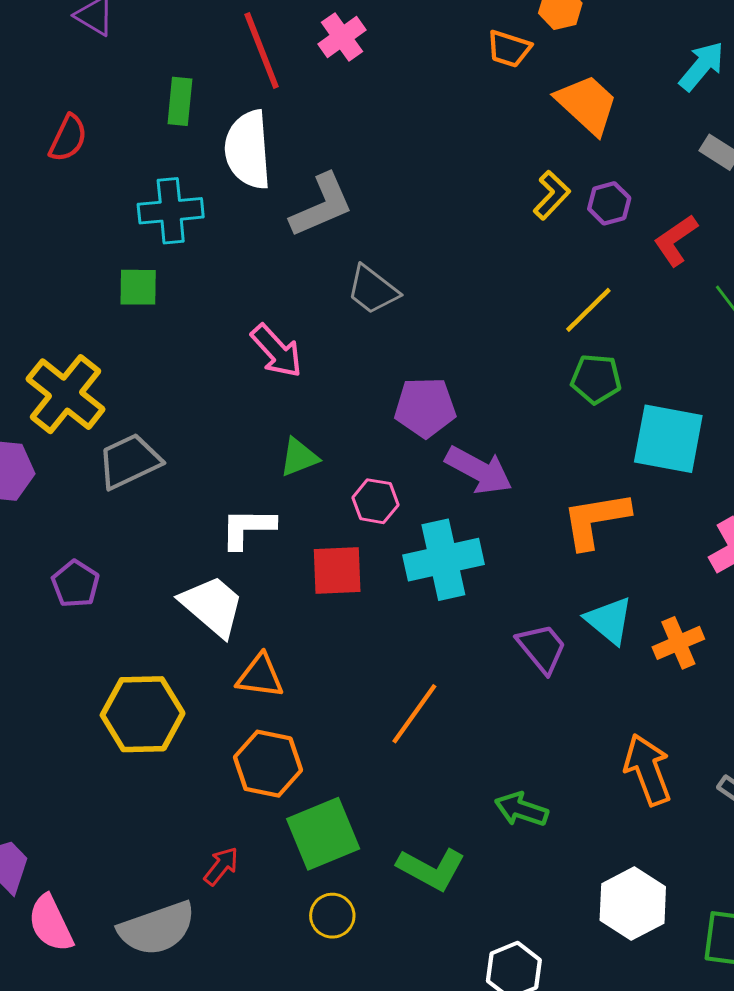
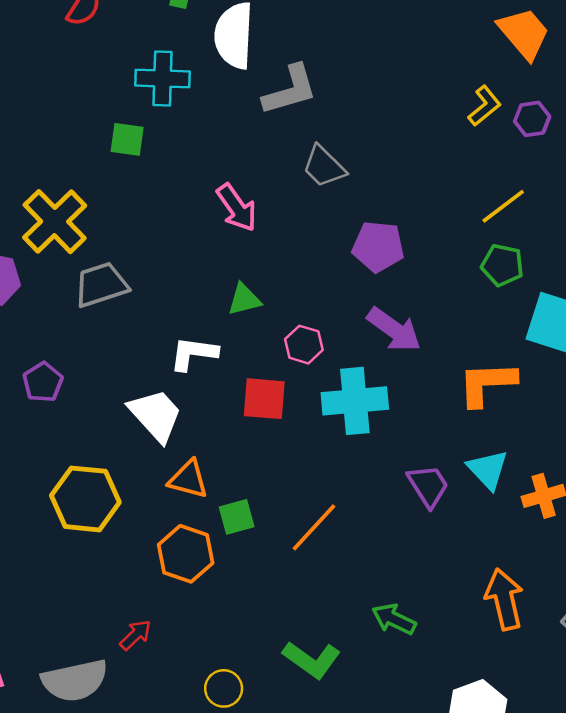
purple pentagon: (425, 407) -> (378, 247), moved
green square: (323, 834) -> (237, 517), moved, size x0.6

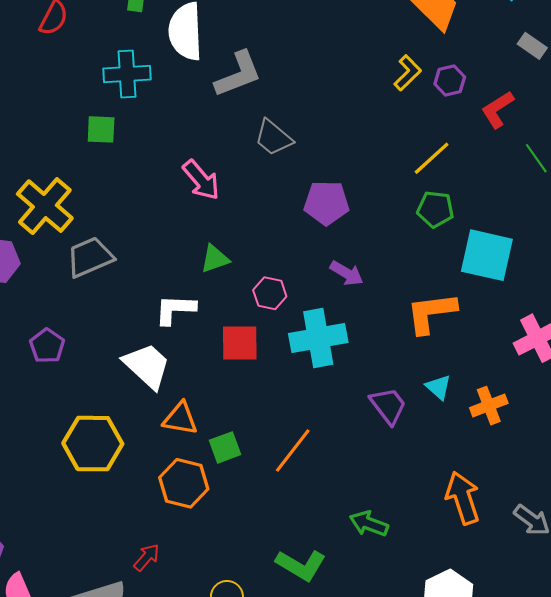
purple arrow: (394, 330) -> (347, 273), size x0.7
cyan triangle: (488, 470) -> (438, 387), size x0.7

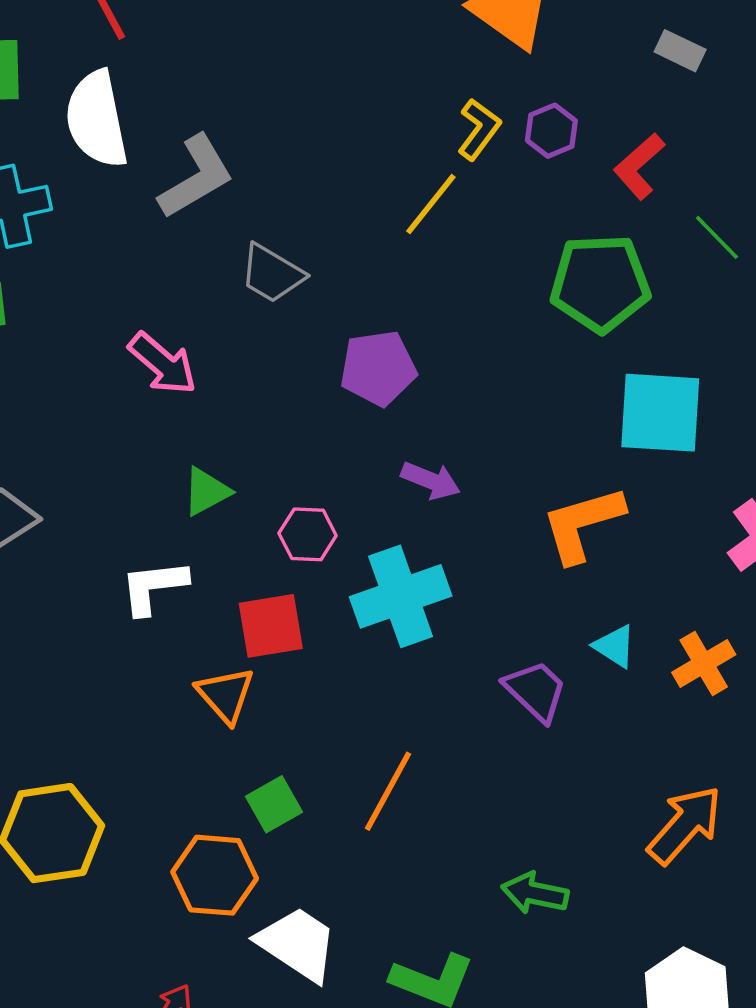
yellow line: (432, 158) -> (431, 204), moved
green pentagon: (435, 209) -> (600, 283), moved, size x1.6
white trapezoid: (147, 366) -> (298, 944), moved
orange triangle: (180, 419) -> (226, 695), moved, turned 48
orange arrow: (463, 498) -> (685, 825), turned 69

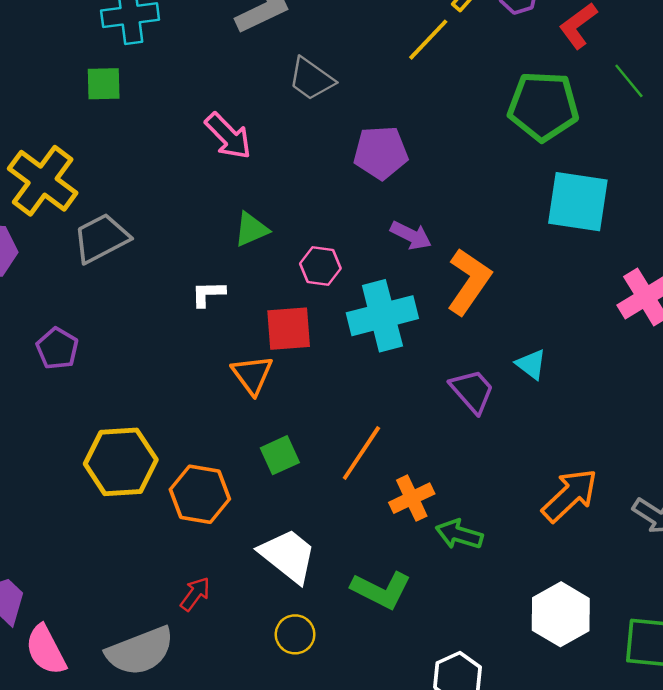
orange L-shape: (583, 524) -> (469, 281), moved, turned 136
white L-shape: (154, 587) -> (208, 294), size x0.7
orange cross: (704, 664) -> (412, 498), moved
orange hexagon: (215, 875) -> (200, 494), moved

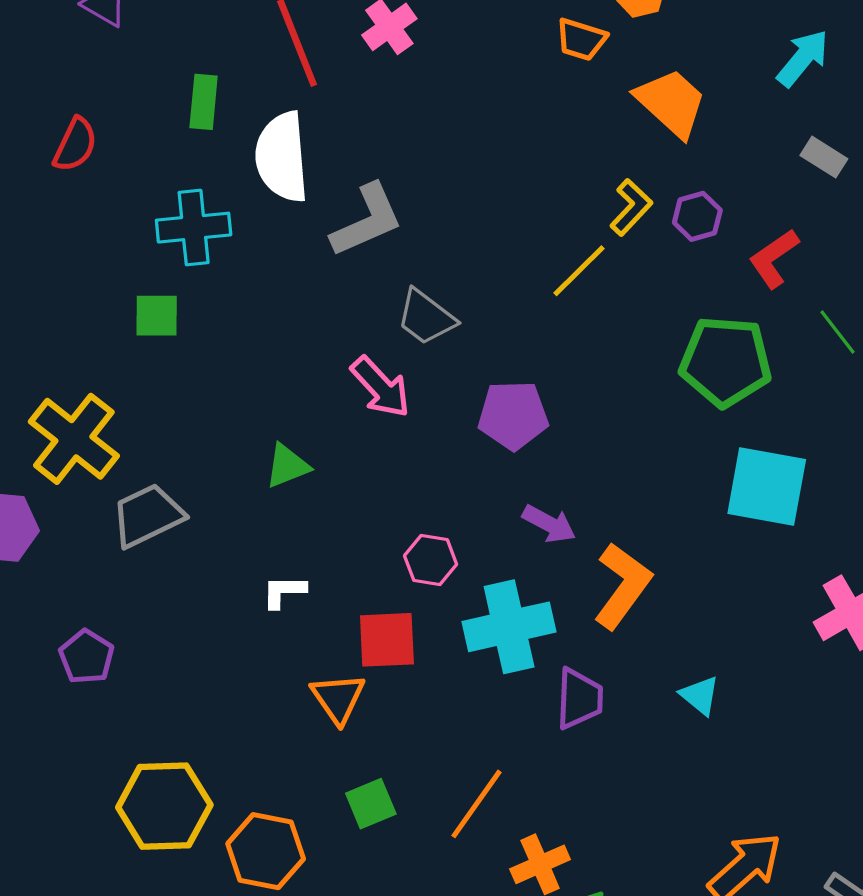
pink arrow: (228, 136) -> (381, 387), moved
green triangle: (251, 229) -> (287, 466), moved
purple trapezoid: (472, 391) -> (579, 699), moved, turned 42

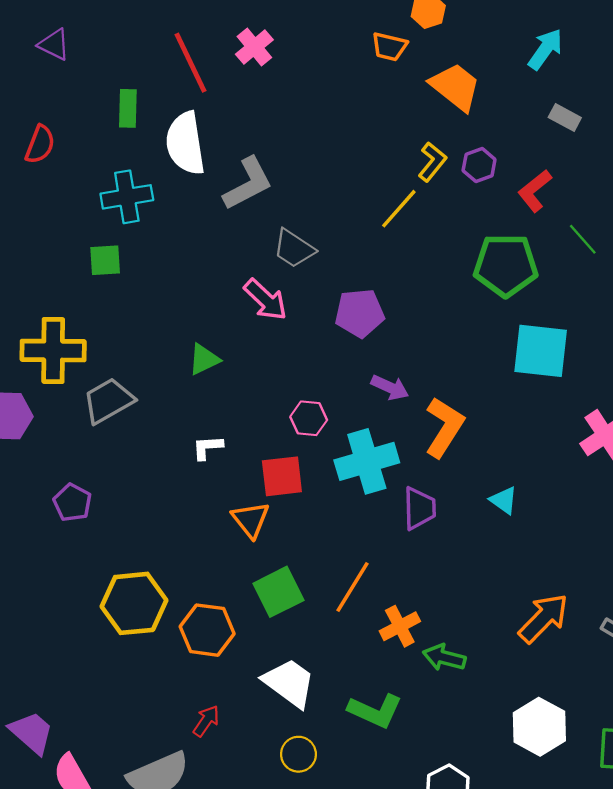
yellow cross: (74, 439) -> (53, 351), turned -34
green square: (371, 804) -> (278, 592), size x1.4

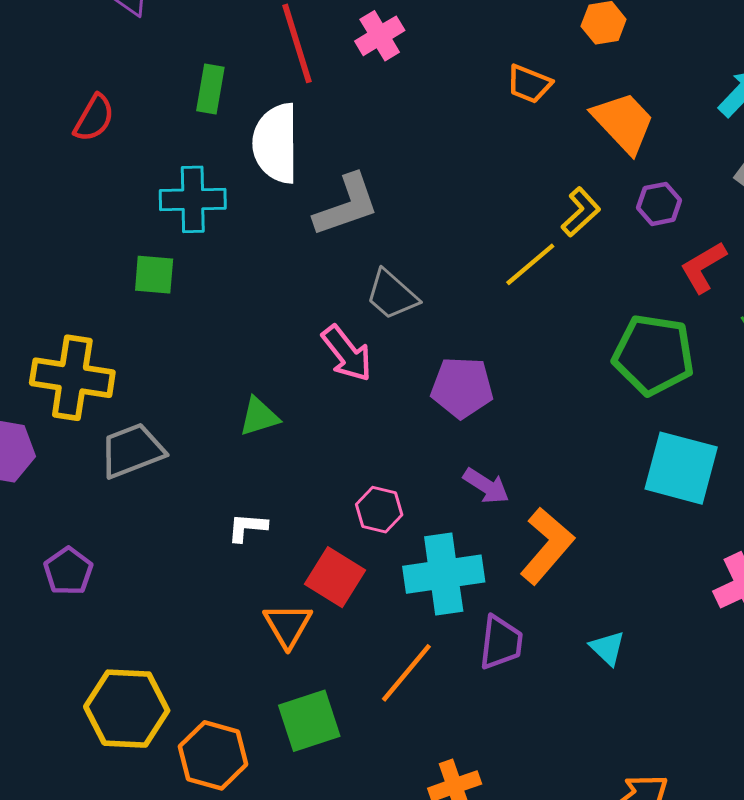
orange trapezoid: (389, 47) -> (529, 84), moved
purple hexagon: (479, 165) -> (659, 204), moved
red square: (282, 476) -> (335, 577), turned 30
orange line: (352, 587) -> (406, 673), moved

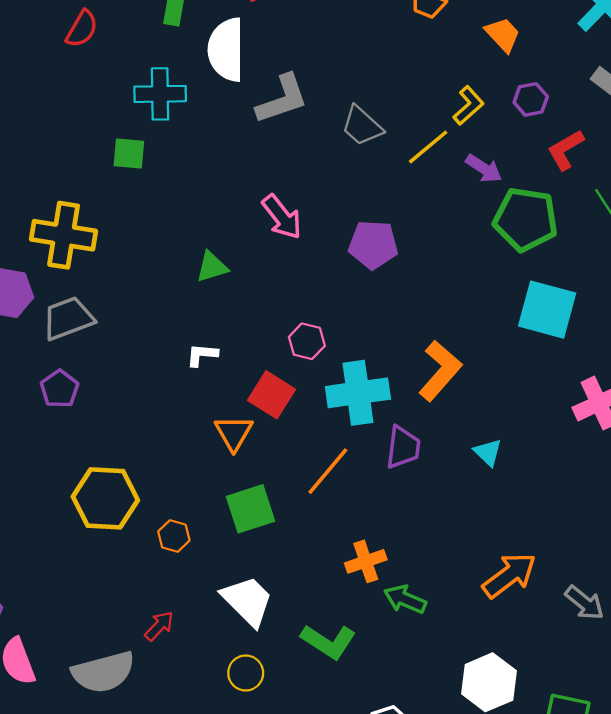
orange trapezoid: (623, 122) -> (503, 34), size x0.7
gray trapezoid: (392, 295) -> (362, 126), moved
gray trapezoid: (132, 451) -> (68, 318), moved
purple arrow: (486, 486) -> (484, 168), moved
orange hexagon: (213, 755) -> (174, 536), size x0.6

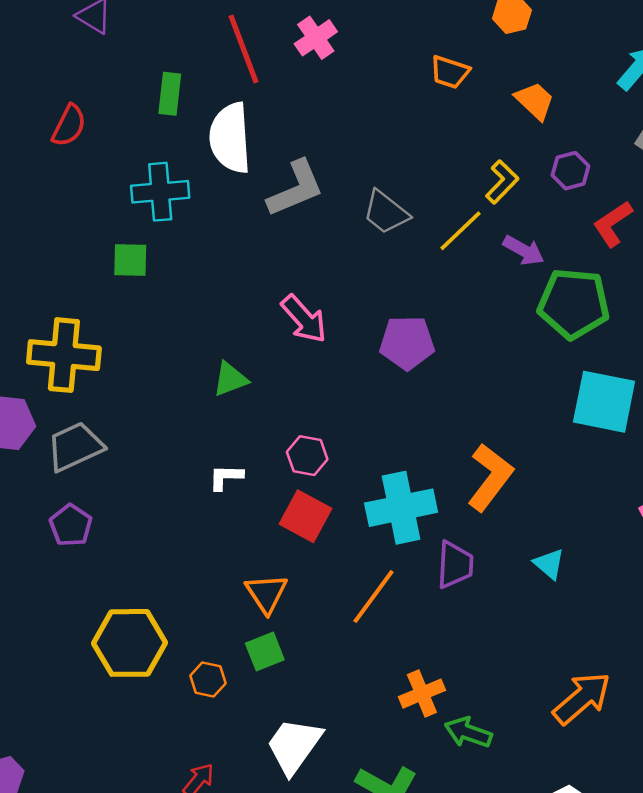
pink hexagon: (307, 341) -> (307, 456), moved
orange triangle: (234, 433) -> (266, 593), moved
green square: (250, 509) -> (265, 651), moved, size x0.7
white trapezoid: (247, 601) -> (294, 746), turned -96

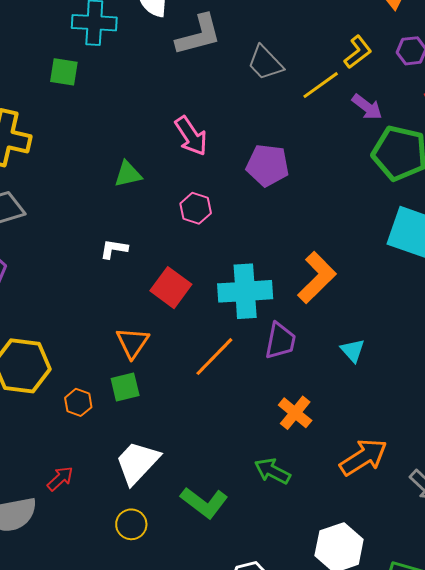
pink hexagon: (307, 456) -> (196, 208), moved
orange cross: (422, 694) -> (295, 413), moved, turned -36

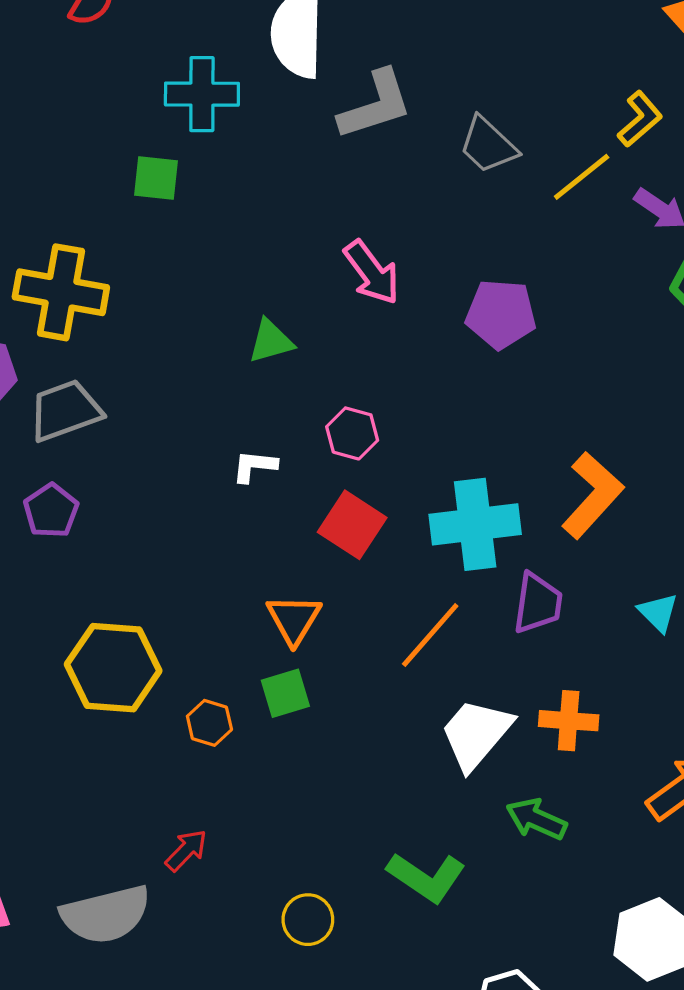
pink hexagon: (196, 208) -> (352, 433), moved
orange cross: (295, 413) -> (569, 721), turned -32
white trapezoid: (137, 463) -> (476, 734), moved

